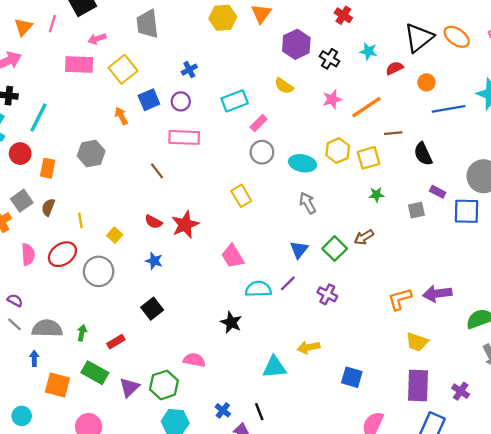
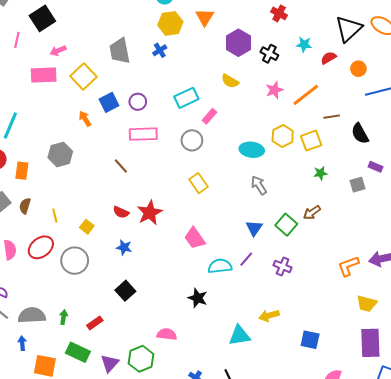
gray trapezoid: (147, 24) -> (120, 51), moved
blue cross: (189, 70) -> (160, 50), moved
gray circle: (262, 152) -> (192, 140), moved

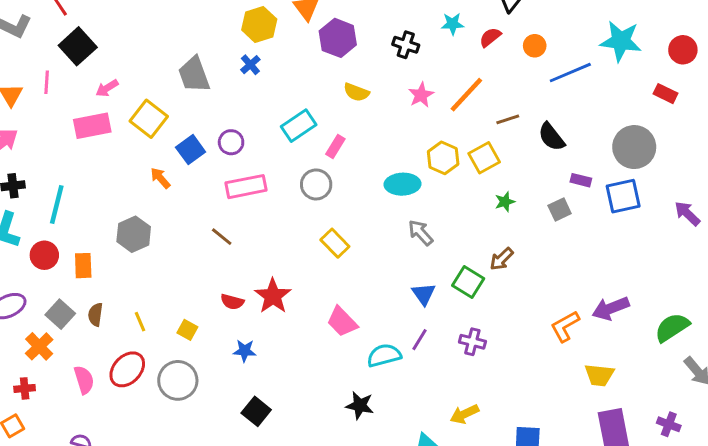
purple hexagon: (238, 43) -> (338, 38), moved

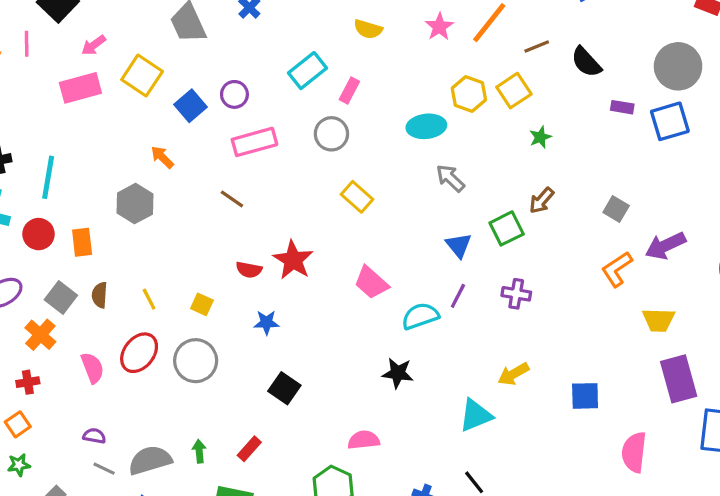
orange arrow: (160, 178) -> (162, 157), moved
gray square: (560, 209) -> (616, 209), moved, turned -30
green square: (468, 282) -> (507, 228), turned 36

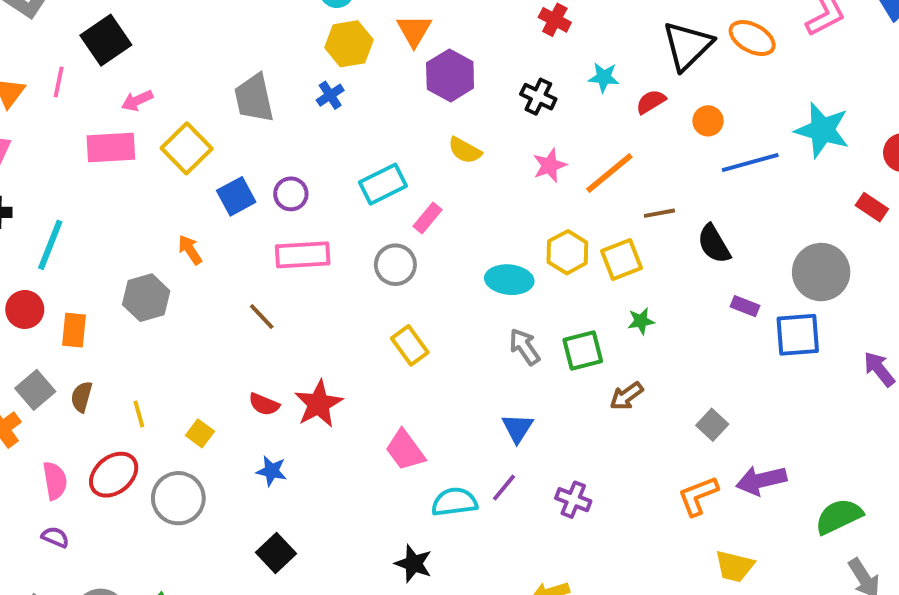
green square: (507, 228) -> (583, 350), moved
purple semicircle: (94, 436) -> (55, 537), moved

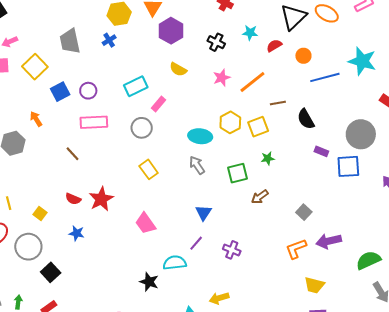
gray arrow: (524, 347) -> (197, 165), moved
cyan semicircle: (454, 502) -> (175, 263), moved
black square: (276, 553) -> (51, 272), moved

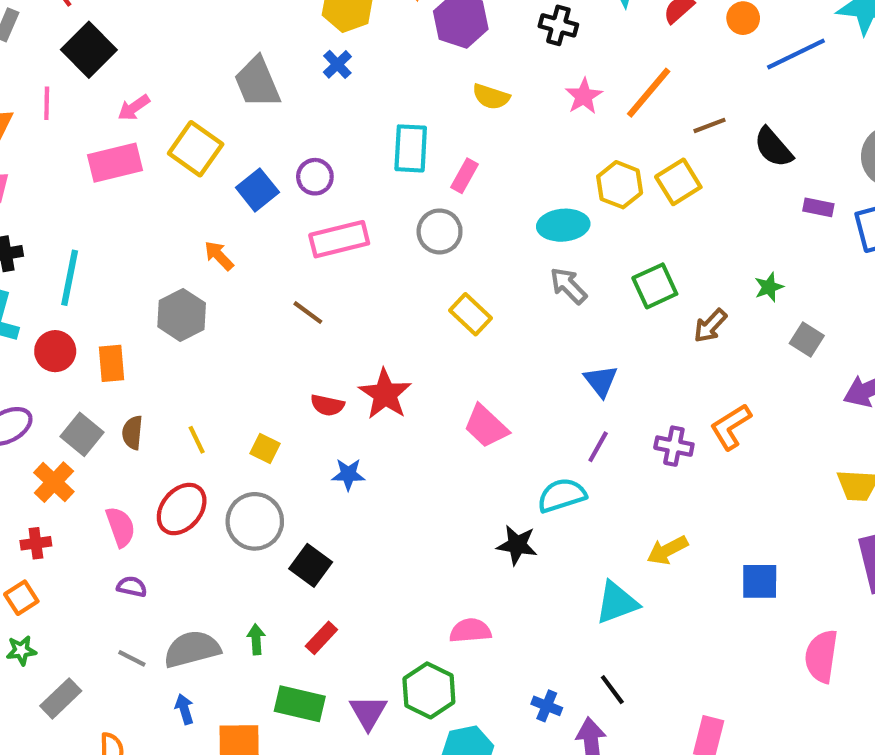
cyan rectangle: (136, 86) -> (411, 148), turned -50
green star: (268, 158) -> (769, 287), moved
orange L-shape: (296, 249) -> (731, 427), moved

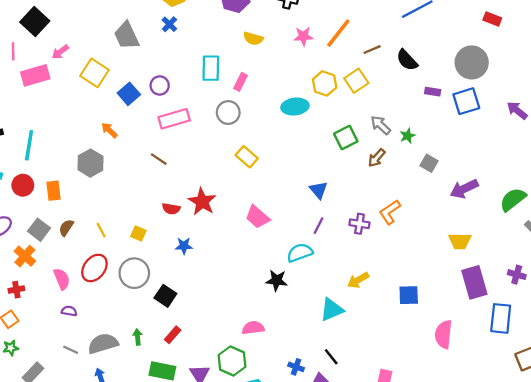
pink star: (584, 96) -> (303, 36), turned 30
pink rectangle: (115, 163) -> (35, 75), moved
gray arrow: (568, 286) -> (381, 125), moved
brown semicircle: (132, 433) -> (66, 228), turned 30

